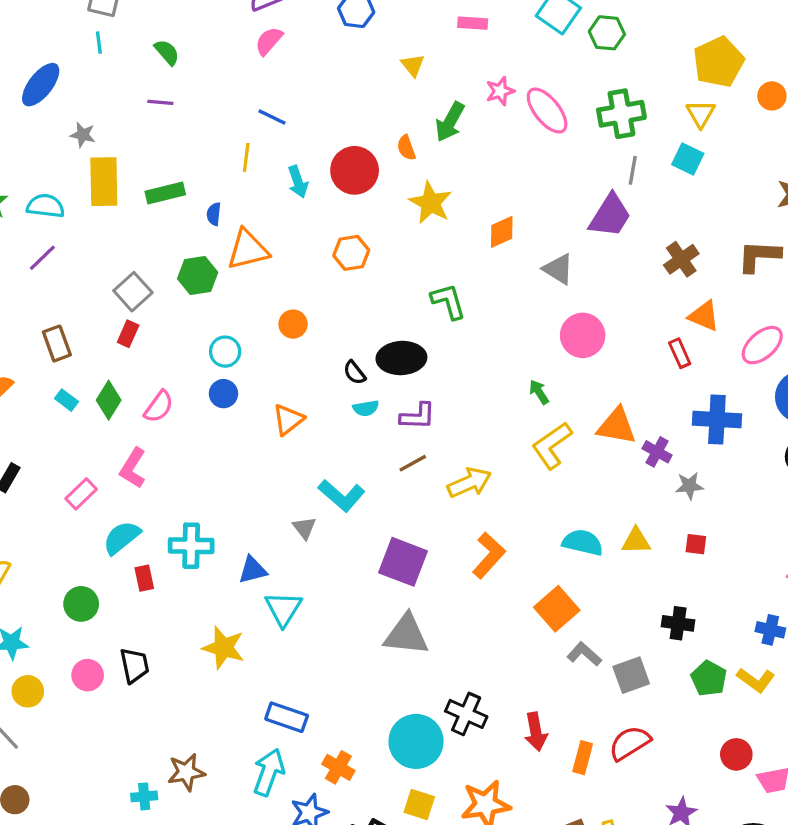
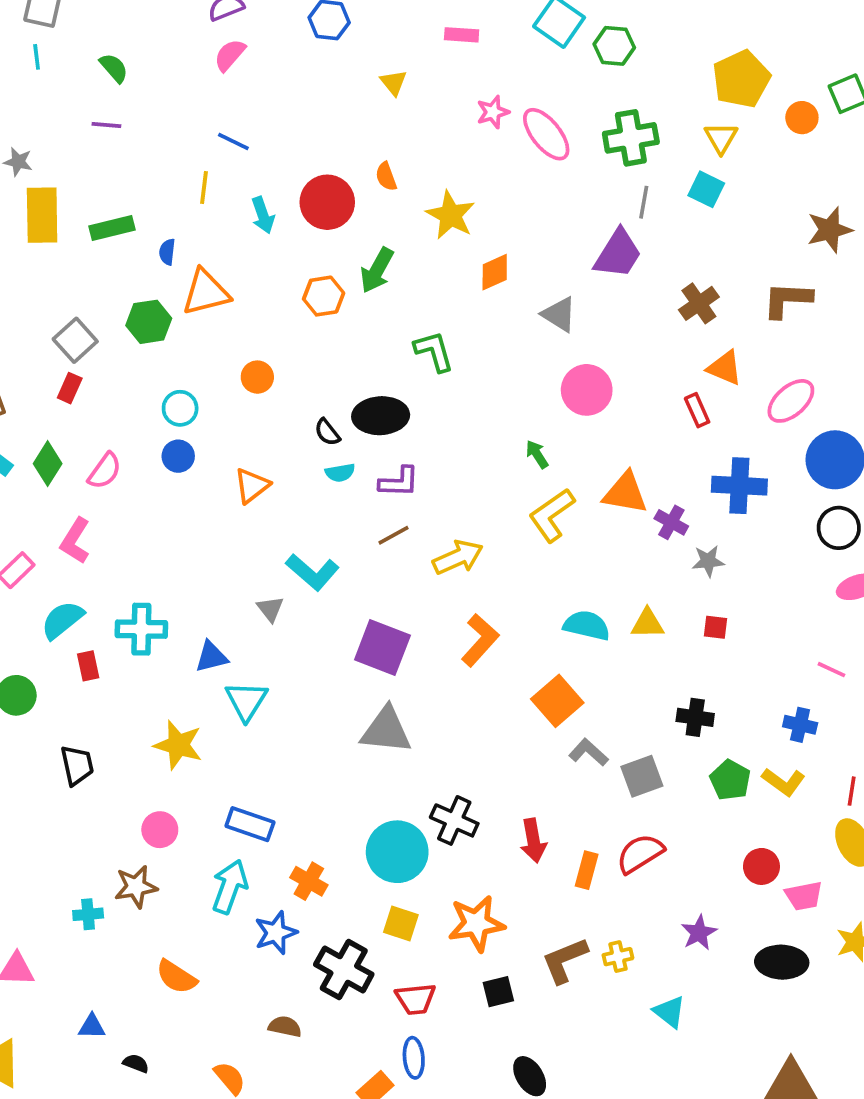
green arrow: (450, 122) -> (377, 270), moved
yellow star: (431, 203) -> (451, 215), moved
pink circle: (88, 675) -> (160, 830), moved

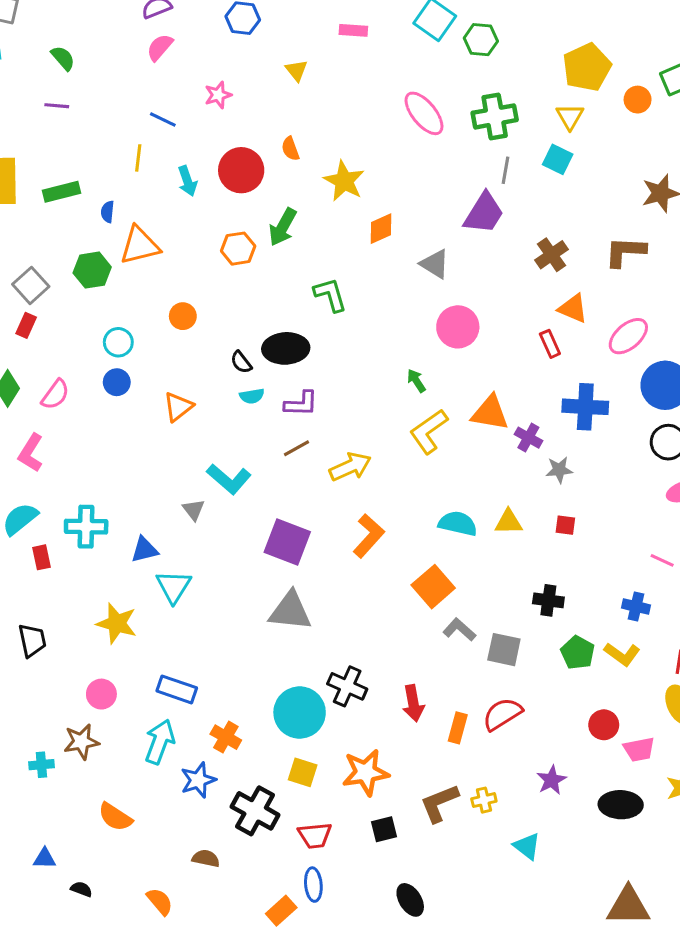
pink star: (493, 112) -> (218, 95), moved
gray square: (642, 776) -> (504, 650), turned 32

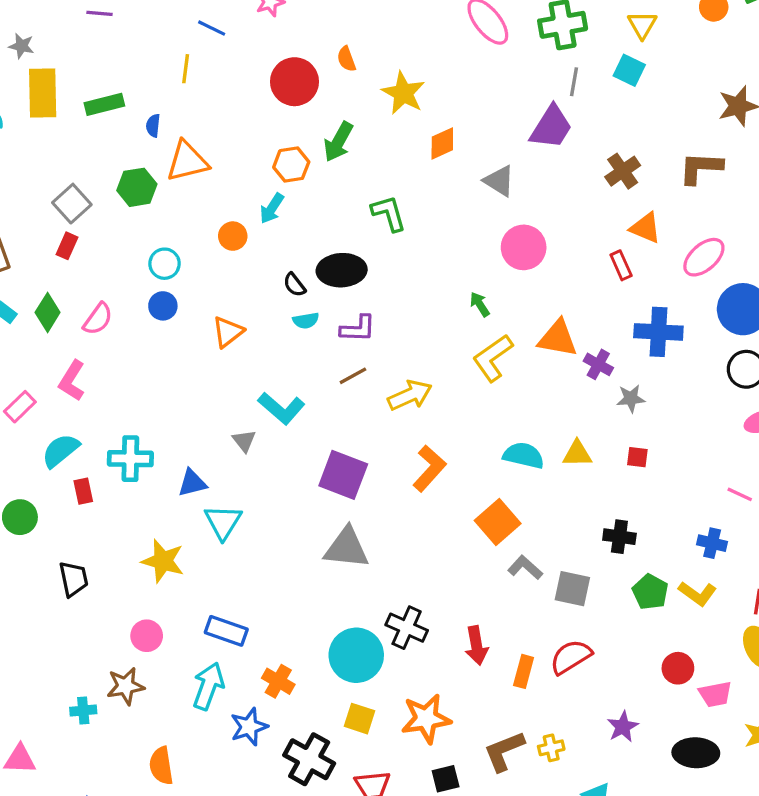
cyan arrow: (187, 181) -> (272, 208), moved, turned 52
orange semicircle: (115, 817) -> (161, 766), turned 48

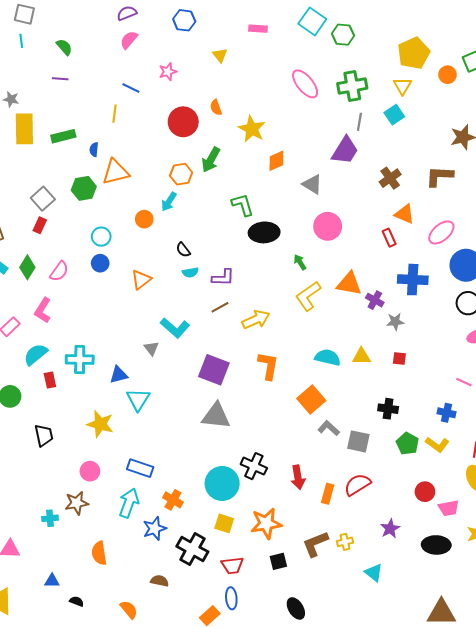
cyan square: (629, 70) -> (394, 115), turned 30
black ellipse: (342, 270) -> (264, 232), moved
orange L-shape: (429, 468) -> (268, 366), turned -32

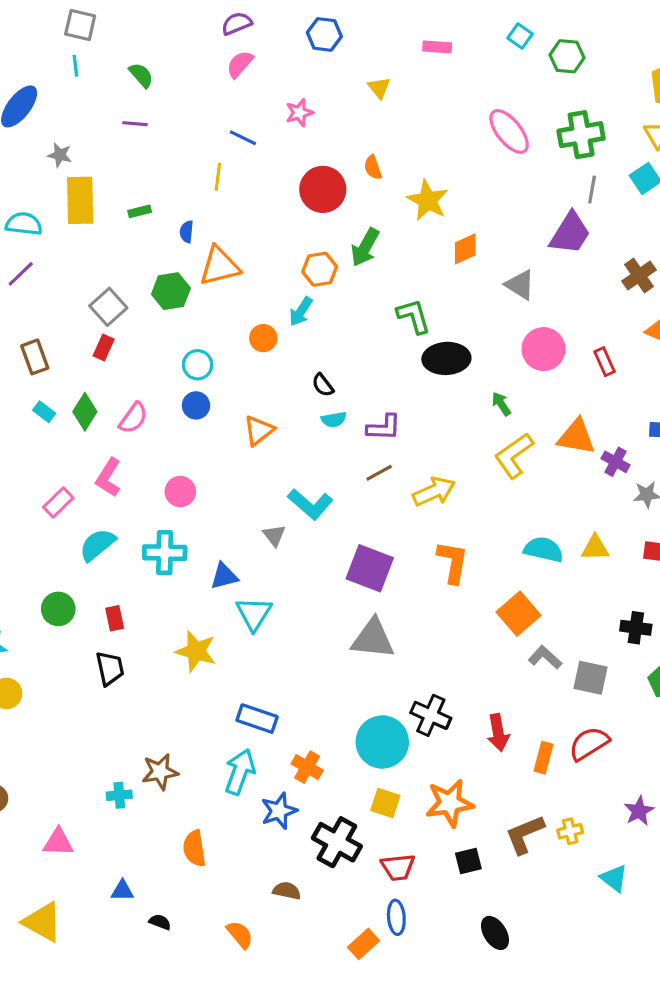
cyan square: (312, 21) -> (520, 36), size x0.6
green rectangle: (63, 136) -> (140, 211), size x0.6
red rectangle: (389, 238) -> (605, 362), moved
red rectangle: (50, 380) -> (115, 618), moved
pink circle: (90, 471) -> (180, 492), moved

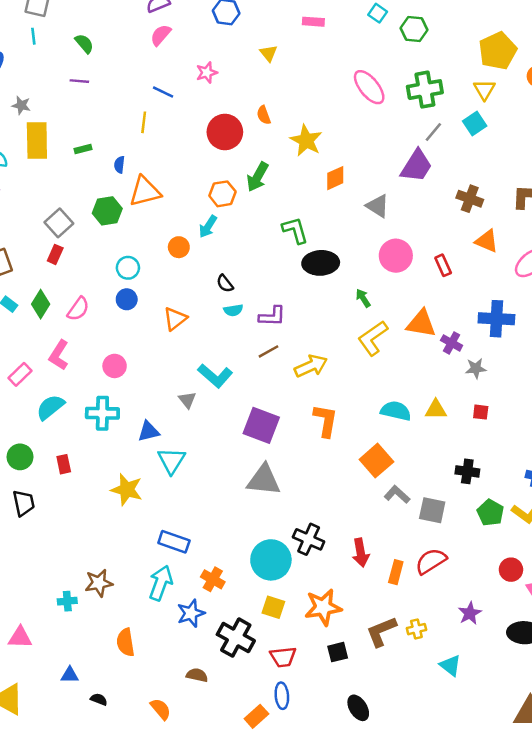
gray line: (592, 189) -> (433, 132), turned 30
brown cross: (639, 276) -> (470, 199), turned -35
black trapezoid: (110, 668) -> (24, 503), moved

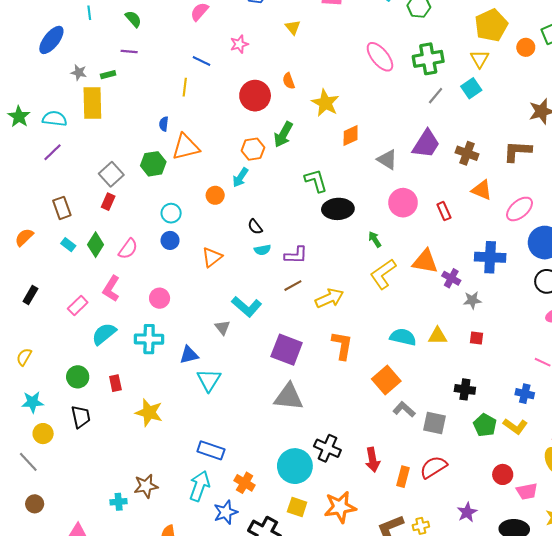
green rectangle: (83, 149) -> (108, 75), moved
purple trapezoid: (416, 166) -> (426, 144), moved
yellow star: (127, 490) -> (149, 413), moved

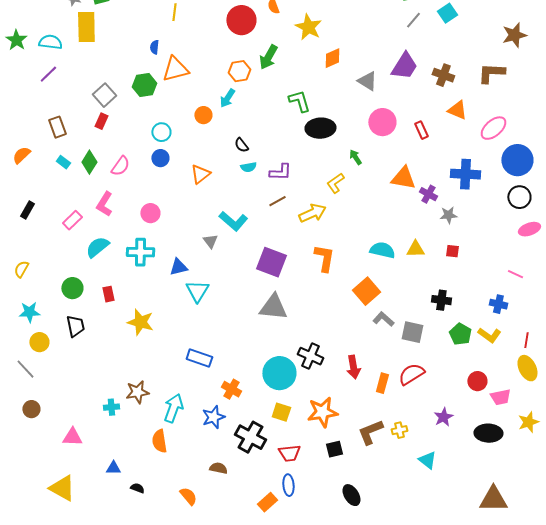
yellow L-shape: (383, 274) -> (335, 183), moved, size x0.7
cyan arrow: (199, 486) -> (173, 408), moved

